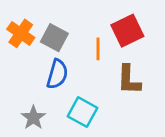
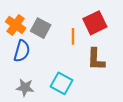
blue semicircle: (57, 74) -> (22, 51), moved
gray star: (33, 118) -> (25, 88), turned -30

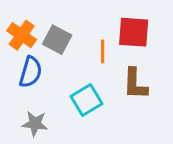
red square: (95, 23) -> (134, 32), turned 30
cyan square: (62, 83) -> (86, 100), moved, turned 30

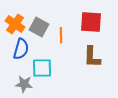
orange line: (103, 51) -> (61, 35), moved
cyan square: (86, 100) -> (42, 68), moved, turned 30

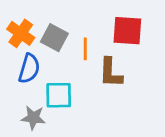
brown L-shape: (92, 57) -> (111, 73), moved

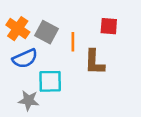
red square: (127, 31) -> (109, 26), size x0.7
blue semicircle: (29, 68) -> (25, 58), turned 50

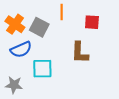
orange line: (73, 42) -> (62, 12), moved
gray star: (29, 100) -> (14, 85), moved

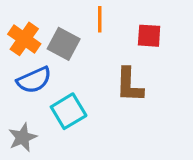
cyan square: (42, 69) -> (69, 111), turned -30
gray star: (14, 85) -> (23, 137), turned -30

